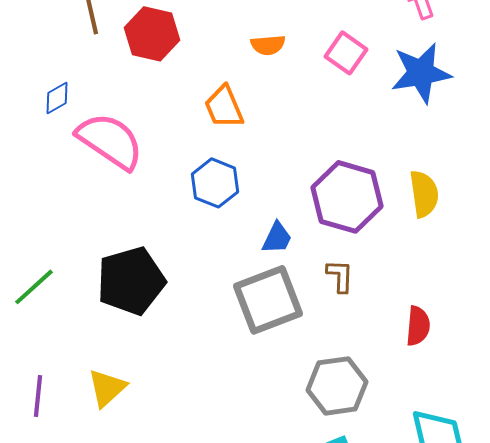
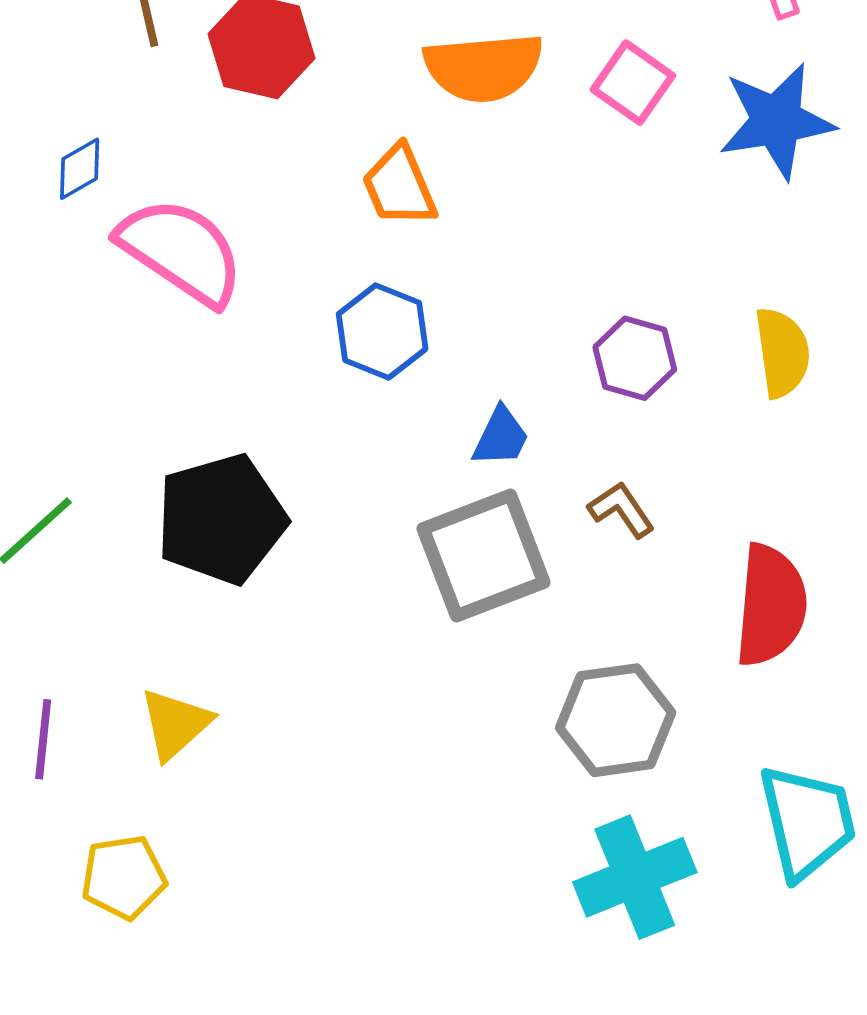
orange semicircle: (268, 45) -> (484, 67), size x1.8
purple hexagon: (347, 197) -> (635, 358), size x0.6
brown L-shape: (340, 276) -> (621, 510), turned -36
red semicircle: (418, 326) -> (771, 605), size x1.6

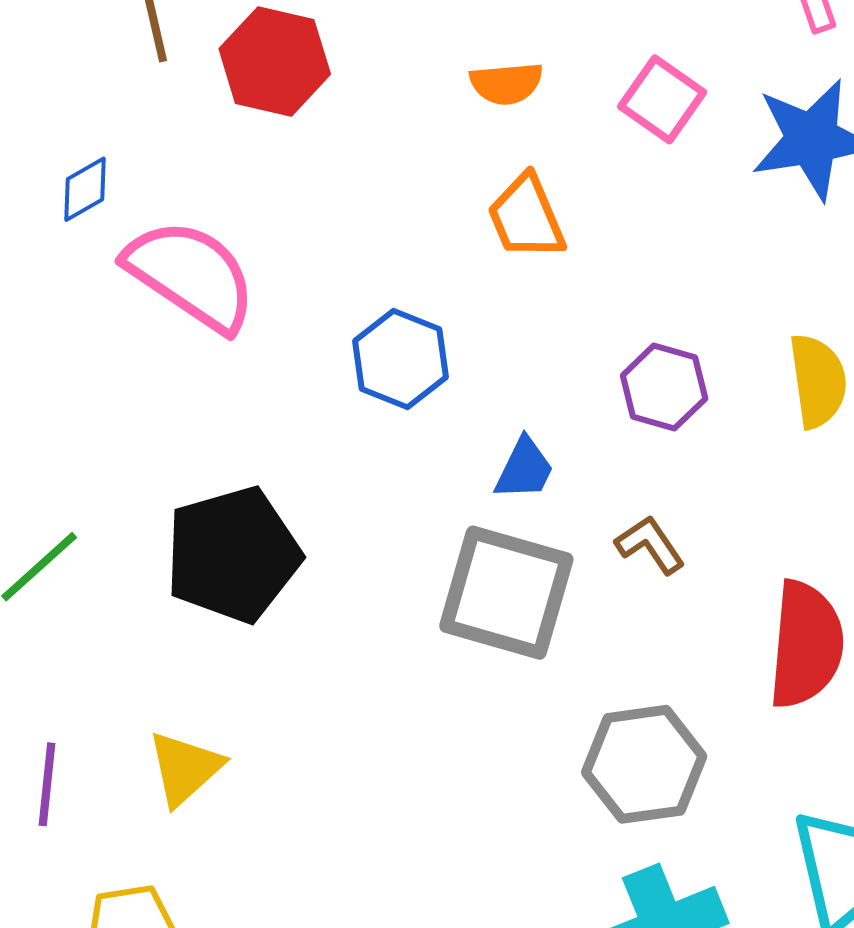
orange semicircle: (484, 67) -> (506, 83), size x0.6
orange trapezoid: (399, 186) -> (526, 217), moved
gray square: (484, 555) -> (506, 593), turned 37

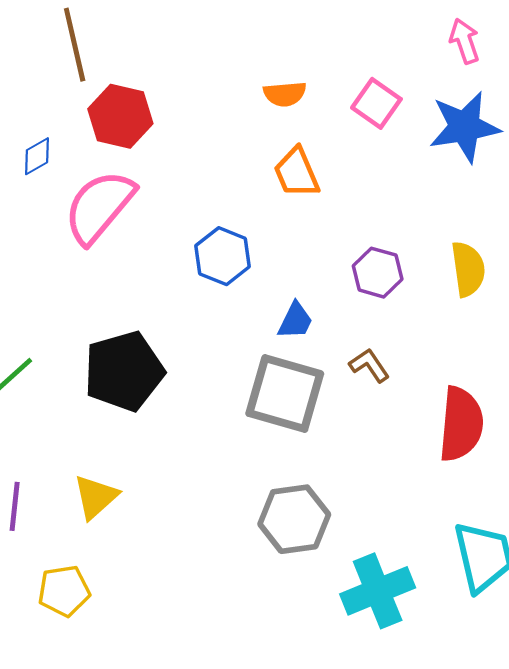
red hexagon: (275, 61) -> (120, 116), moved
pink semicircle: (191, 275) -> (99, 207), turned -84
gray hexagon: (644, 764) -> (294, 519), moved

